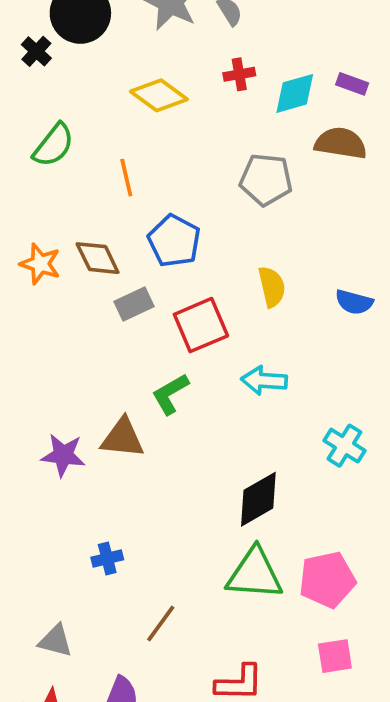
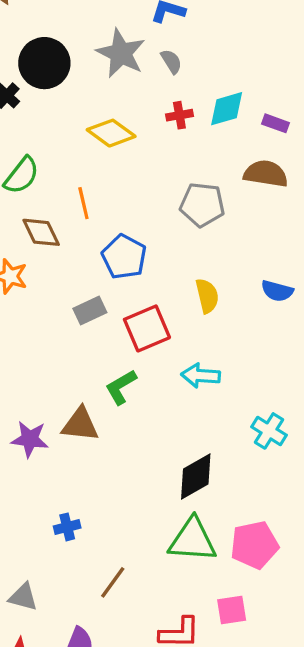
cyan diamond: (295, 93) -> (227, 109), moved
brown diamond: (98, 258) -> (41, 232), moved
blue semicircle: (354, 302) -> (277, 291), moved
pink square: (335, 656) -> (232, 610), moved

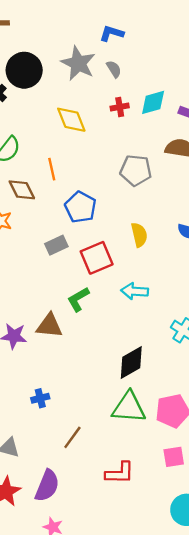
yellow diamond: (111, 133) -> (71, 120), turned 32
pink square: (232, 610) -> (174, 457), moved

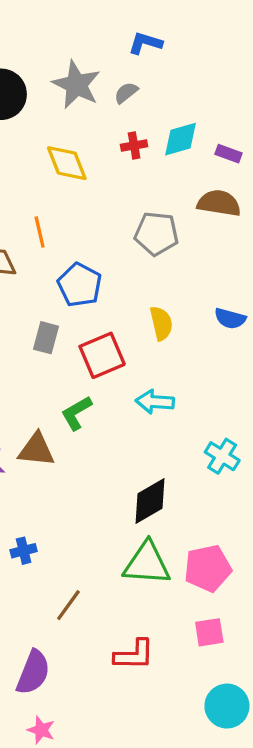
blue L-shape: (112, 33) -> (145, 43), moved
gray semicircle: (114, 69) -> (126, 93), turned -96
gray rectangle: (56, 245) -> (46, 338), turned -50

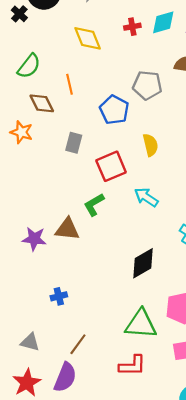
blue pentagon: (80, 285) -> (114, 110), moved
gray rectangle: (46, 338) -> (74, 143), moved
cyan arrow: (155, 402) -> (146, 197), turned 30
green triangle: (147, 563) -> (141, 324), moved
brown line: (68, 605) -> (78, 344), moved

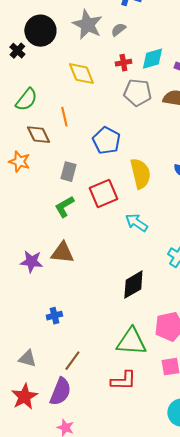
gray pentagon: (147, 85) -> (137, 93), moved
yellow semicircle: (150, 145) -> (140, 174), size x1.4
green L-shape: (94, 205) -> (64, 207), moved

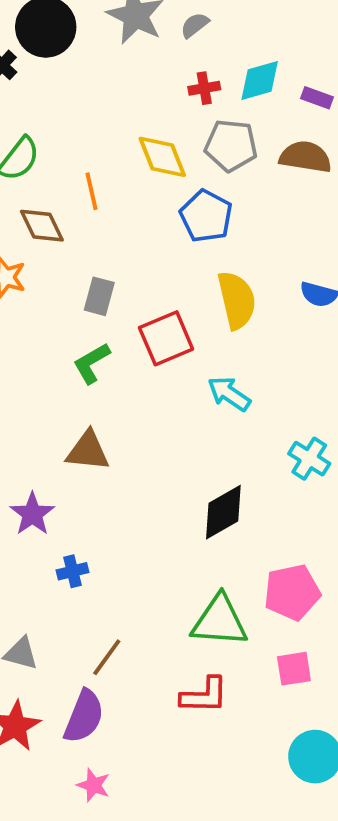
yellow diamond: (81, 74) -> (162, 157), moved
blue pentagon: (106, 141) -> (206, 216), moved
purple star: (31, 262) -> (32, 514), moved, turned 30

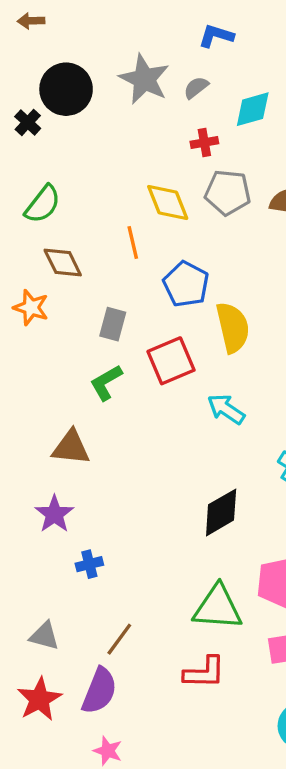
cyan diamond: (260, 81) -> (253, 109), moved
orange line: (92, 191) -> (133, 242), moved
blue pentagon: (206, 216) -> (186, 284), moved
brown triangle: (88, 451) -> (71, 447), moved

